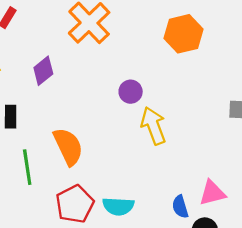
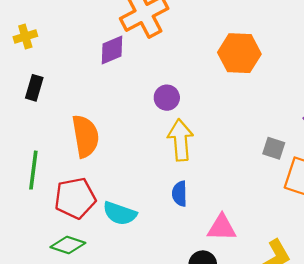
purple diamond: (43, 71) -> (112, 50), moved
green line: (27, 167) -> (33, 170), moved
blue semicircle: (180, 207) -> (180, 194), moved

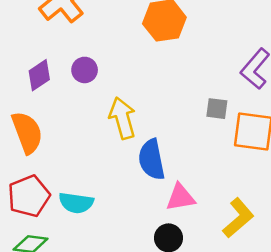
purple diamond: (112, 50) -> (39, 75), moved
purple circle: (167, 98) -> (85, 70), moved
blue semicircle: (180, 194) -> (152, 160), moved, size x1.6

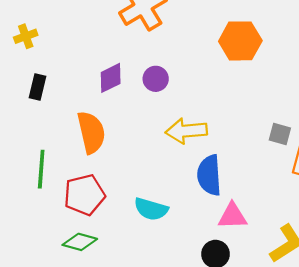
yellow arrow: (122, 118) -> (186, 131), turned -87
cyan semicircle: (76, 203) -> (151, 209), moved

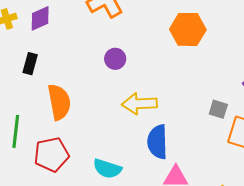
purple diamond: (111, 78) -> (40, 18), moved
black rectangle: (38, 87) -> (30, 64), moved

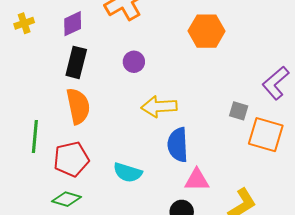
purple diamond: (40, 18) -> (73, 24), moved
black rectangle: (30, 64) -> (76, 62), moved, size x1.4

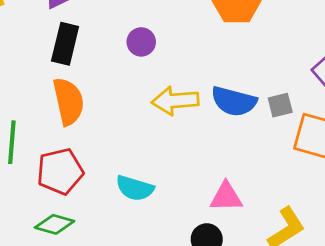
gray square: (239, 111) -> (280, 105), turned -30
blue semicircle: (178, 145) -> (234, 101), moved, turned -72

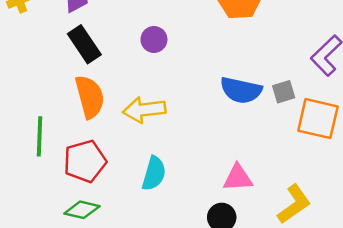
black rectangle: (65, 44) -> (84, 44), turned -45
yellow arrow: (175, 101) -> (144, 110), moved
cyan semicircle: (135, 188) -> (154, 173), turned -88

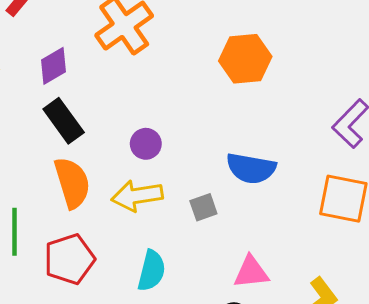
purple circle: (154, 39) -> (146, 144), moved
gray square: (284, 92) -> (203, 207), moved

